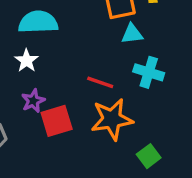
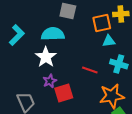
white star: (26, 61) -> (46, 57), size x1.5
orange star: (112, 119) -> (112, 96), moved

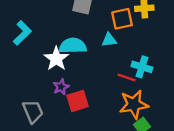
cyan semicircle: (53, 34) -> (73, 46), moved
cyan triangle: (109, 41) -> (109, 40), moved
red line: (90, 70) -> (127, 77), moved

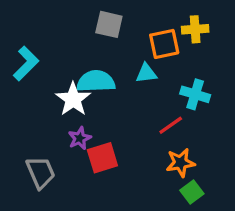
cyan cross: (142, 67) -> (195, 94), moved
red line: (127, 77) -> (171, 125), turned -54
orange star: (134, 104) -> (180, 163), size x0.7

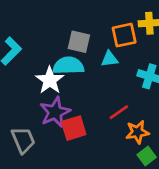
gray square: (109, 24) -> (79, 42), moved
red line: (171, 125) -> (119, 112), moved
purple star: (80, 138) -> (55, 112), size x1.6

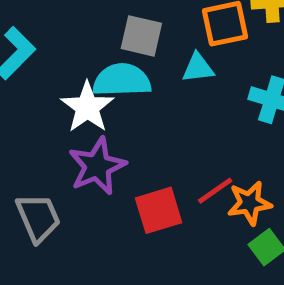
red line: (119, 112) -> (215, 191), moved
red square: (74, 128) -> (159, 210), moved

